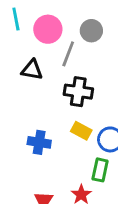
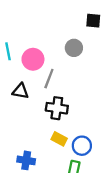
gray circle: (91, 31) -> (74, 48), moved
blue cross: (39, 142) -> (26, 160), moved

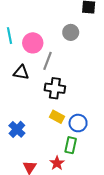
blue cross: (26, 160) -> (17, 129), moved, turned 35

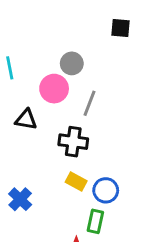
gray circle: (71, 32) -> (72, 63), moved
pink circle: (33, 43) -> (54, 89), moved
gray line: (47, 61) -> (89, 103), moved

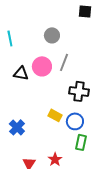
pink circle: (54, 89) -> (42, 66), moved
black cross: (73, 142) -> (79, 91), moved
green rectangle: (95, 221) -> (81, 142), moved

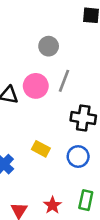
yellow rectangle: (55, 115) -> (41, 149), moved
green rectangle: (81, 142) -> (86, 200), moved

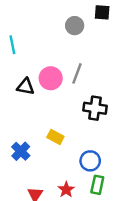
gray circle: (49, 46) -> (75, 26), moved
blue circle: (78, 156) -> (90, 161), moved

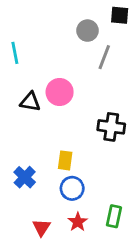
gray line: (77, 73) -> (104, 57), moved
yellow rectangle: (55, 137) -> (65, 160), turned 70
blue circle: (90, 161) -> (72, 188), moved

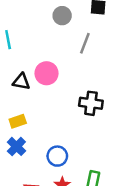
gray circle: (87, 31) -> (62, 16), moved
yellow rectangle: (65, 160) -> (18, 121), moved, turned 63

